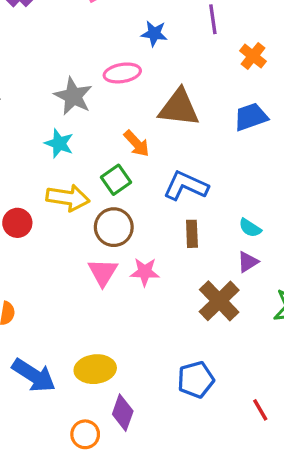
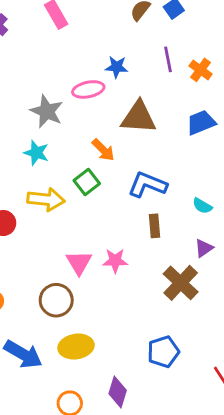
purple line: (213, 19) -> (168, 59), moved
blue star: (154, 34) -> (117, 67), moved
brown circle: (114, 227) -> (56, 300), moved
cyan semicircle: (250, 228) -> (202, 206), moved
purple diamond: (123, 413) -> (118, 392), moved

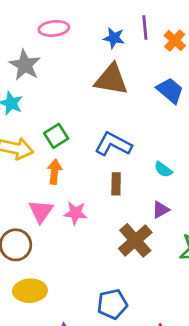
blue star: (117, 67) -> (114, 38), moved
pink ellipse: (88, 89) -> (54, 28), moved
blue trapezoid: (201, 123) -> (170, 90), turned 56
orange arrow: (103, 150) -> (55, 172), moved, turned -135

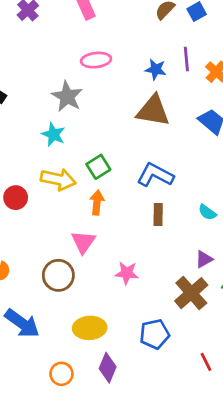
cyan semicircle: (163, 169) -> (207, 212), moved
purple triangle: (161, 210) -> (204, 259), moved
pink star: (75, 213) -> (127, 273), moved
brown cross: (135, 240) -> (191, 293), moved
yellow ellipse: (30, 291) -> (90, 328), moved

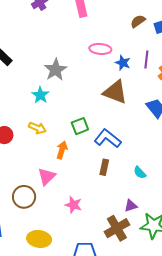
pink ellipse: (96, 60) -> (100, 49), moved
green square: (98, 167) -> (80, 126), moved
yellow arrow: (58, 179) -> (37, 128), size x0.7

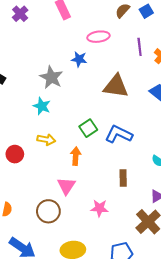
pink ellipse: (100, 49) -> (98, 37), moved
blue star: (123, 63) -> (79, 59), moved
brown rectangle: (104, 167) -> (123, 178), moved

